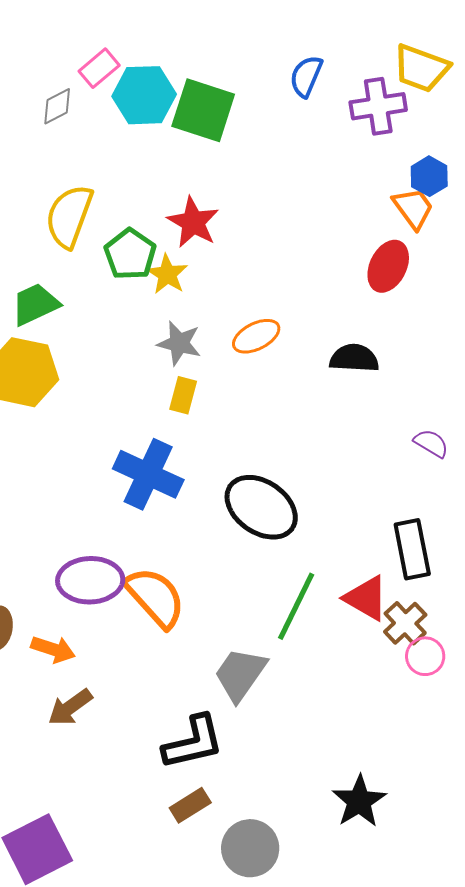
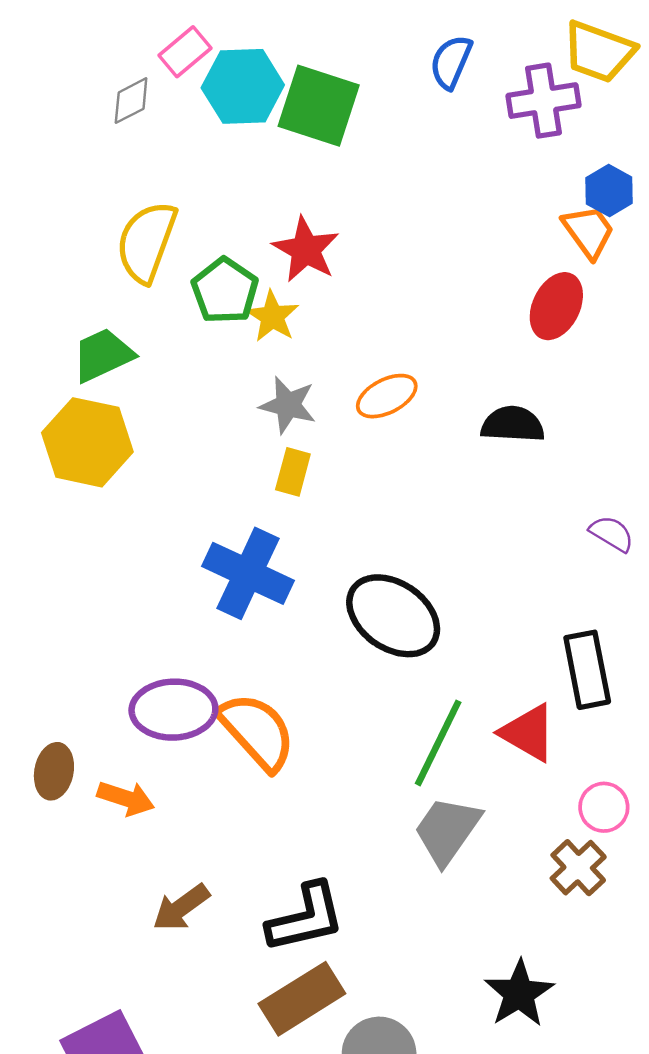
brown cross: (405, 623) -> (578, 868), moved
gray trapezoid: (240, 674) -> (447, 830), moved
brown arrow: (70, 707) -> (181, 907), moved
brown rectangle: (190, 805) -> (302, 999), size x1.6

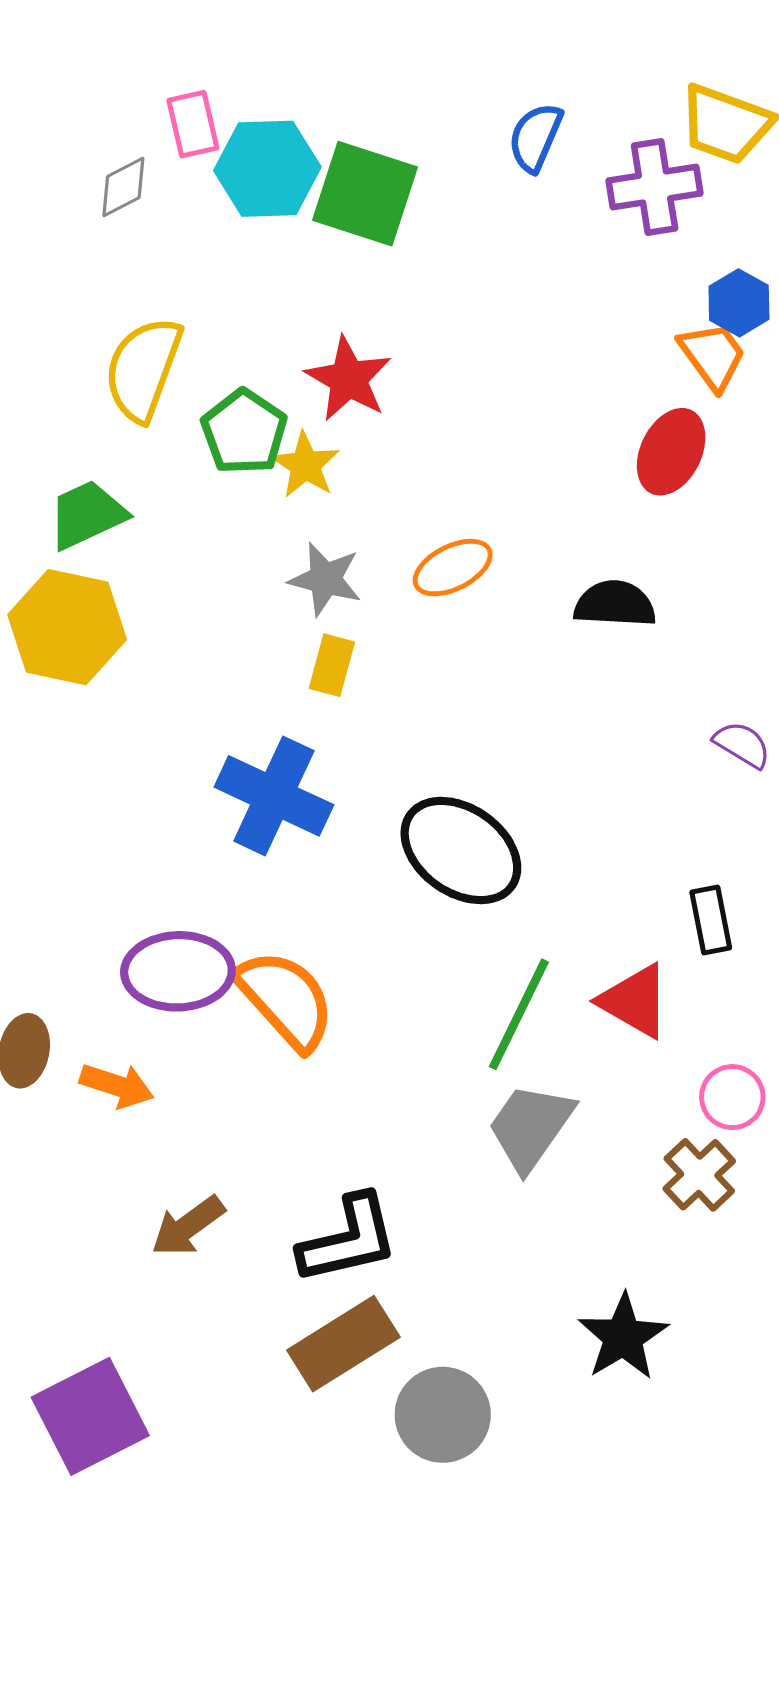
pink rectangle: (185, 52) -> (193, 124), turned -63
black rectangle: (587, 670) -> (711, 920), size x0.7

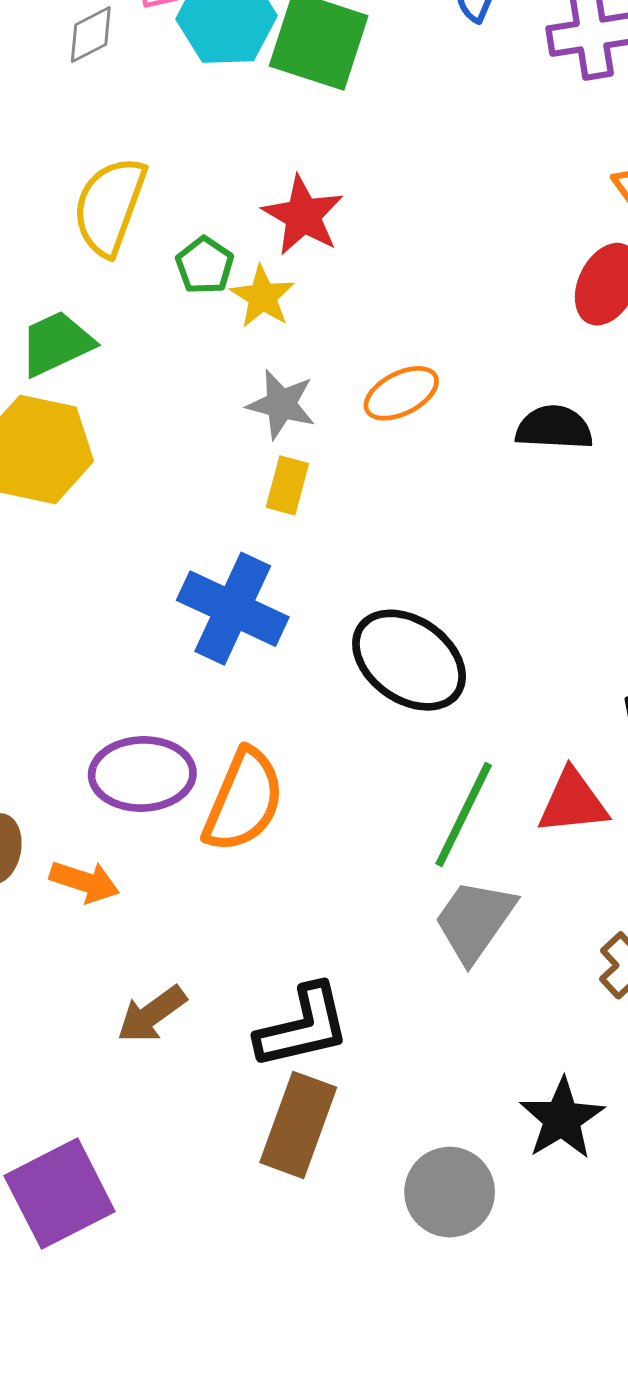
green pentagon: (244, 432) -> (205, 265), size x0.7
orange semicircle: (286, 999) -> (244, 800), turned 65
red triangle: (635, 1001) -> (573, 802), turned -36
brown rectangle: (343, 1344) -> (298, 1125), turned -38
gray circle: (443, 1415) -> (450, 1192), moved

